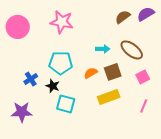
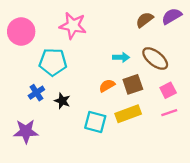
cyan pentagon: (61, 63) -> (53, 62), moved
cyan square: (66, 104) -> (95, 122), moved
pink line: (144, 106) -> (169, 113), moved, turned 48

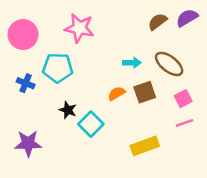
blue cross: (36, 93) -> (26, 83), moved, turned -35
yellow rectangle: (128, 114) -> (145, 146), moved
cyan square: (95, 122) -> (91, 124), moved, turned 30

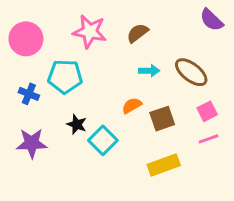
purple semicircle: (187, 18) -> (211, 20), turned -105
brown semicircle: (158, 22) -> (138, 33), moved
brown square: (145, 92) -> (162, 119), moved
purple star: (28, 143) -> (32, 143), moved

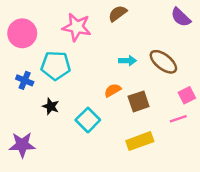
brown semicircle: (138, 33) -> (118, 13), moved
pink square: (207, 111) -> (187, 95), moved
black star: (77, 124) -> (51, 106), moved
purple star: (32, 143) -> (22, 145), moved

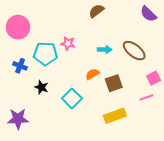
pink star: (77, 27) -> (68, 43), moved, size x0.6

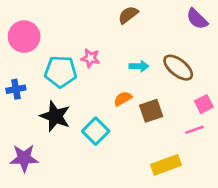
blue cross: (20, 66) -> (16, 89), moved, turned -32
black star: (41, 87) -> (55, 116), size x1.6
yellow rectangle: (115, 116) -> (166, 165), moved

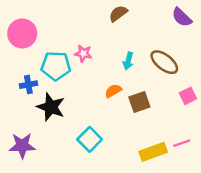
cyan arrow: (139, 66) -> (128, 61), turned 105
blue cross: (16, 89) -> (28, 85), moved
pink line: (194, 130) -> (182, 143), moved
cyan square: (96, 131) -> (90, 139), moved

